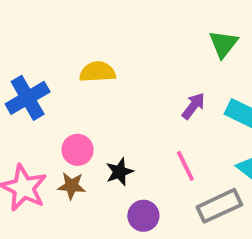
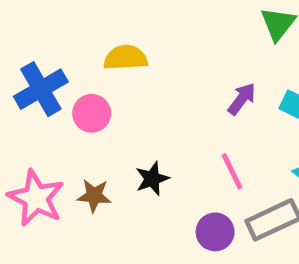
pink circle: (78, 150) -> (92, 113), moved
purple circle: (143, 216) -> (215, 232), moved

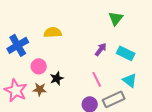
pink circle: (92, 113) -> (39, 66), moved
black star: (152, 179) -> (57, 78), moved

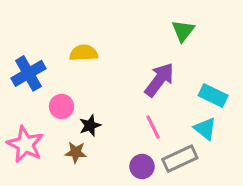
purple arrow: (101, 49) -> (159, 80), size x1.6
cyan rectangle: (126, 53) -> (213, 95), moved
brown star: (40, 89) -> (76, 152), moved

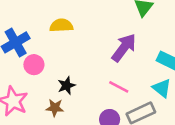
pink circle: (62, 107) -> (34, 65), moved
pink line: (153, 127) -> (119, 87), turned -36

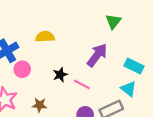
black star: (67, 86) -> (60, 75), moved
pink line: (119, 87) -> (82, 84), moved

